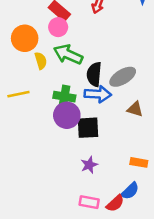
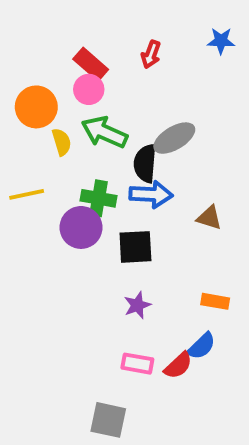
gray ellipse: (123, 77) -> (174, 138), moved
purple circle: (67, 115) -> (81, 227), moved

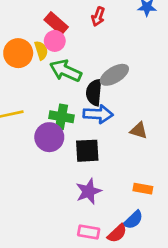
yellow semicircle: (62, 142) -> (41, 50), moved
purple star: (137, 305) -> (89, 191), size x1.4

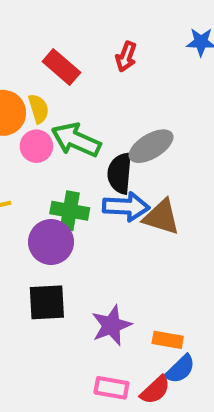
pink circle: (55, 41) -> (36, 146), moved
brown triangle: (139, 130) -> (161, 217), moved, size x1.4
black square: (87, 151) -> (47, 302), moved
orange rectangle: (143, 189) -> (168, 340), moved

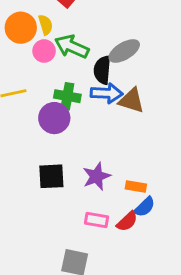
black square: (47, 302) -> (51, 176), moved

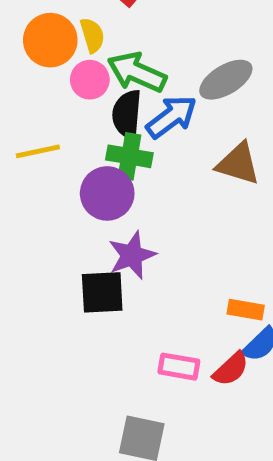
black semicircle: (102, 70) -> (127, 114), moved
blue arrow: (107, 93) -> (171, 117), moved, turned -40
purple star: (97, 176) -> (132, 255), moved

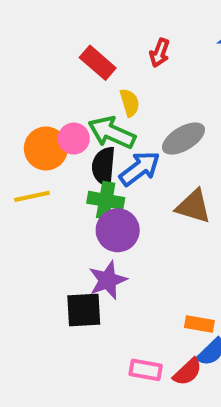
yellow semicircle: (92, 35) -> (130, 103), moved
orange circle: (50, 40) -> (46, 148), moved
purple circle: (107, 193) -> (118, 230), moved

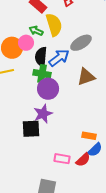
yellow semicircle: (130, 103) -> (54, 25), size x1.6
green arrow: (112, 133) -> (36, 31), moved, size x0.6
brown triangle: (193, 206) -> (86, 77), turned -36

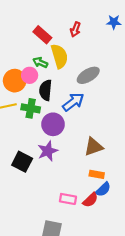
blue arrow: (59, 58) -> (73, 102), moved
green cross: (42, 74) -> (31, 108), moved
brown triangle: (86, 77) -> (94, 147), moved
black square: (31, 129) -> (22, 162), moved, turned 30

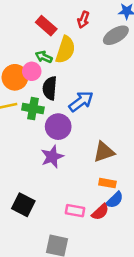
yellow semicircle: (59, 56) -> (65, 50), turned 35
gray ellipse: (88, 75) -> (116, 35), moved
black square: (22, 162) -> (23, 205), moved

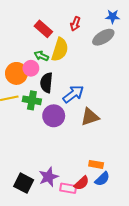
brown triangle: (104, 152) -> (90, 117), moved
purple star: (52, 157) -> (48, 177), moved
red semicircle: (100, 212) -> (82, 183), moved

